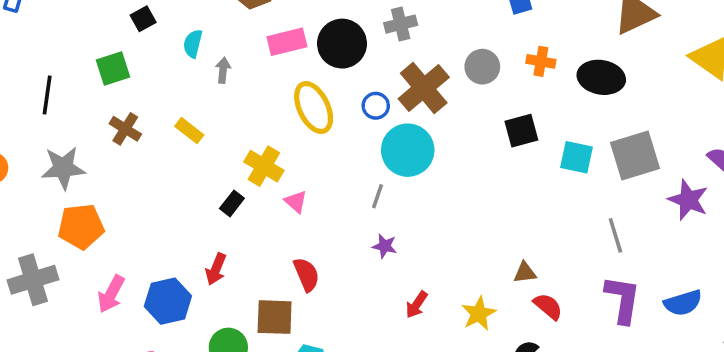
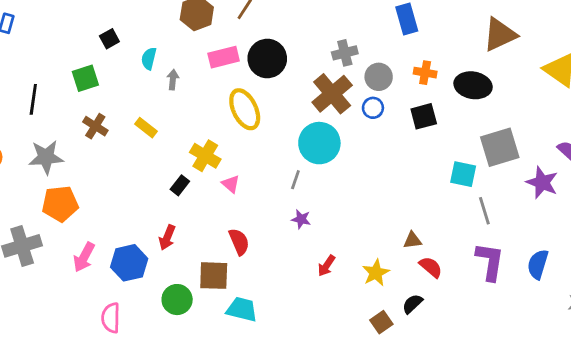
gray cross: (401, 24) -> (345, 53), moved
blue circle: (376, 106) -> (373, 108), moved
black square: (521, 131) -> (424, 116), moved
cyan square: (576, 157) -> (463, 174), moved
blue semicircle: (683, 303) -> (538, 264), turned 124

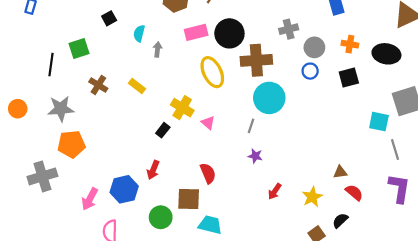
green square: (85, 78) -> (79, 48), moved
brown cross: (332, 94) -> (256, 60), moved, turned 36
pink triangle: (231, 184) -> (208, 123), moved
pink arrow: (84, 257) -> (90, 199), moved

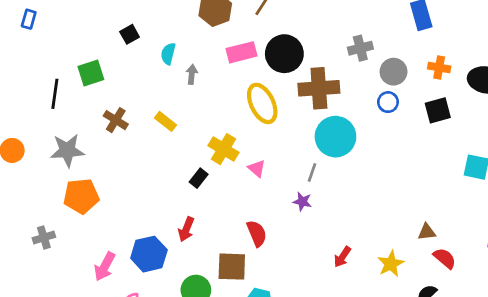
purple star: (255, 156) -> (302, 202), moved
gray cross: (42, 176) -> (44, 238), size x0.6

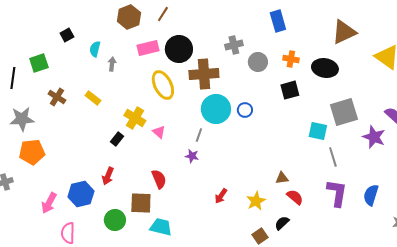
blue circle: (388, 102) -> (245, 110), moved

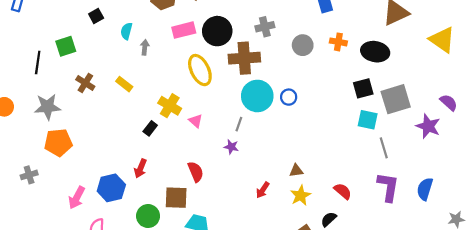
gray cross: (234, 45) -> (265, 27), moved
black square: (290, 90) -> (363, 88), moved
brown triangle: (282, 178) -> (296, 171), moved

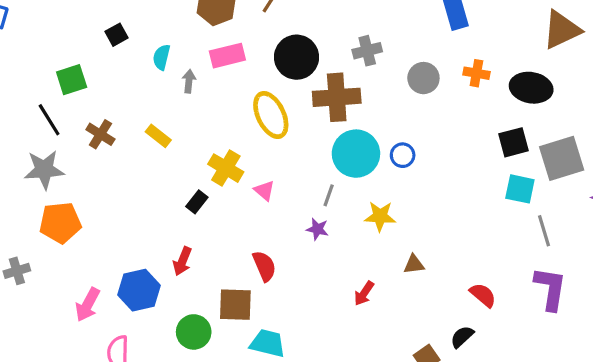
pink rectangle: (184, 30) -> (227, 56), moved
black line: (38, 62) -> (49, 120), moved, turned -40
yellow star: (301, 195) -> (380, 216), moved, turned 30

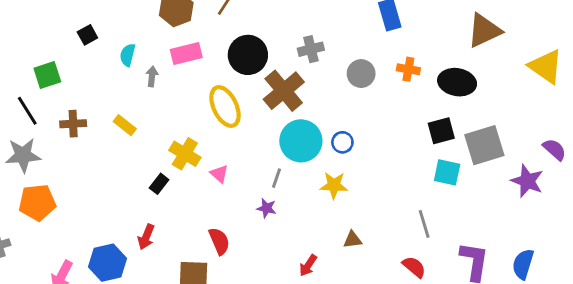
brown cross: (337, 97) -> (284, 91), turned -36
brown cross: (100, 134) -> (73, 124), turned -35
yellow star: (380, 216) -> (334, 185), moved
gray line: (544, 231) -> (424, 224), moved

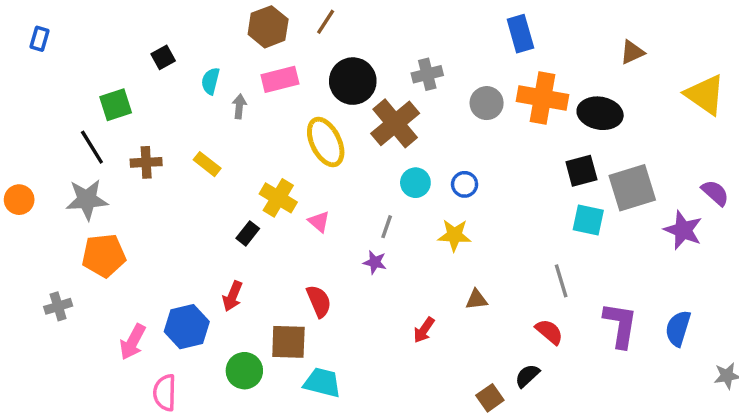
brown triangle: (484, 31) -> (632, 52), size x0.6
orange cross: (408, 69) -> (542, 98), size x1.8
cyan circle: (301, 141) -> (415, 183), size x0.6

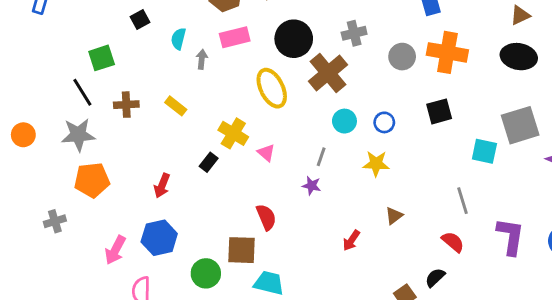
black ellipse: (600, 113) -> (519, 57), moved
black square: (581, 171) -> (439, 111), moved
red arrow: (233, 296) -> (162, 186), moved
brown triangle: (476, 300) -> (394, 216), turned -30

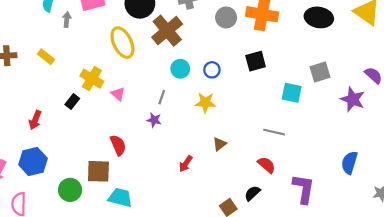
gray square: (520, 125) -> (320, 72), size x0.7
gray line: (462, 201) -> (274, 132), turned -60
purple L-shape: (511, 236) -> (304, 189), moved

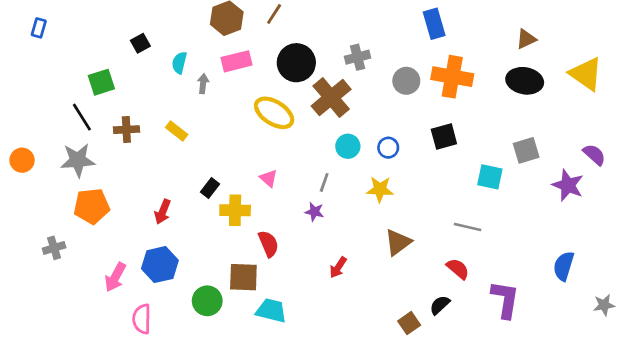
yellow ellipse: (122, 43) -> (274, 113), turned -32
yellow cross: (92, 79) -> (235, 210), moved, turned -30
brown triangle: (220, 144) -> (398, 242), size x1.5
red arrow: (186, 164) -> (338, 267), moved

